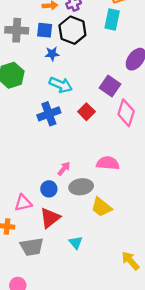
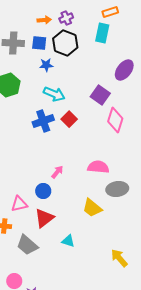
red square: (86, 112) -> (69, 119), moved
gray ellipse: (81, 187) -> (117, 189), moved
cyan triangle: (76, 243) -> (68, 241), turned -32
gray trapezoid: (32, 247) -> (27, 245), turned 50

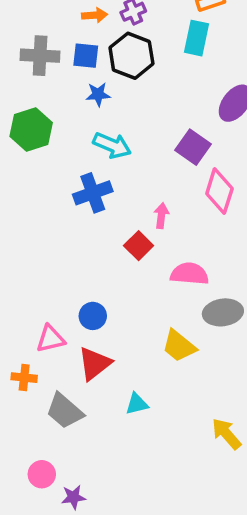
red square: (69, 119) -> (139, 246), moved
pink arrow: (57, 172) -> (161, 216), moved, turned -32
cyan triangle: (68, 241) -> (137, 404), turned -32

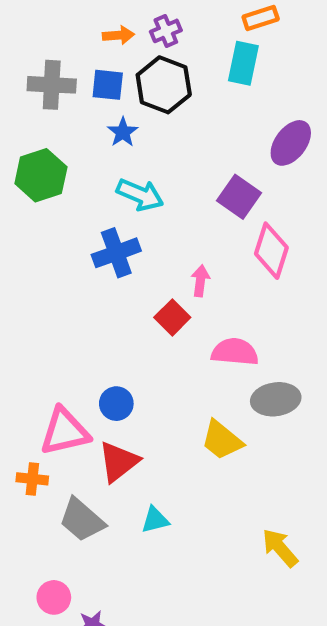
blue star: (98, 94) -> (123, 132), turned -30
pink triangle: (51, 339) -> (65, 432), size x1.4
cyan triangle: (137, 404) -> (155, 520), moved

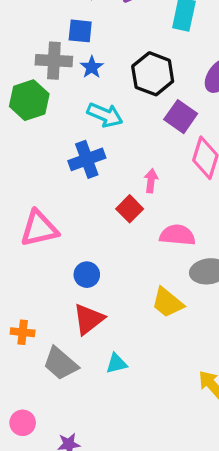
gray cross: (52, 85) -> (54, 61), moved
black hexagon: (164, 85) -> (153, 74), moved
pink triangle: (65, 432) -> (39, 229), moved
pink circle: (54, 597) -> (23, 423), moved

